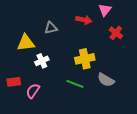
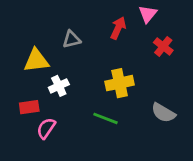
red arrow: (84, 20) -> (118, 28), turned -77
gray semicircle: (106, 80) -> (163, 113), moved
red rectangle: (14, 82) -> (29, 107), moved

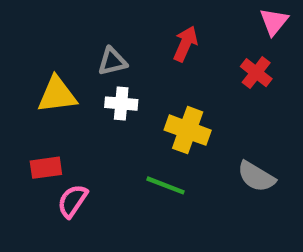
pink triangle: (148, 14) -> (274, 22), moved
yellow cross: (120, 83) -> (188, 130), turned 32
white cross: (59, 86) -> (121, 104), moved, turned 30

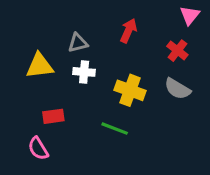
red rectangle: (46, 168) -> (53, 116), moved
gray semicircle: (256, 177) -> (177, 89), moved
pink semicircle: (73, 201) -> (38, 149), moved, turned -65

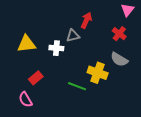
gray triangle: (78, 43) -> (73, 36), moved
yellow cross: (130, 90) -> (98, 73), moved
red rectangle: (53, 116) -> (36, 78), turned -32

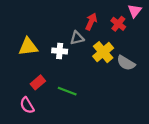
red cross: (119, 34) -> (118, 24), moved
yellow cross: (98, 73) -> (103, 52), moved, turned 30
green line: (77, 86) -> (67, 91), moved

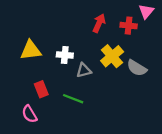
red cross: (118, 24) -> (129, 26), turned -32
gray triangle: (77, 38) -> (84, 70), moved
red rectangle: (38, 82) -> (41, 89), turned -72

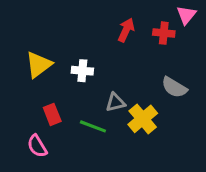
yellow triangle: (31, 50) -> (39, 65), turned -30
yellow cross: (112, 56) -> (143, 119), moved
gray triangle: (84, 70) -> (116, 102), moved

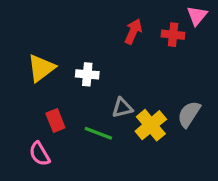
gray semicircle: (174, 87) -> (189, 114), moved, turned 92

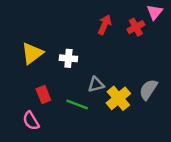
red cross: (173, 35) -> (136, 27), turned -35

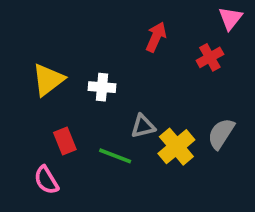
red cross: (136, 27) -> (210, 57), moved

